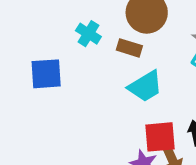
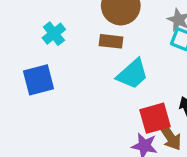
cyan cross: (88, 34) -> (54, 34), moved, turned 30

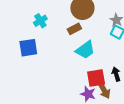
brown rectangle: (111, 41) -> (74, 29), turned -40

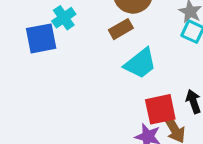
blue square: (28, 48) -> (41, 38), moved

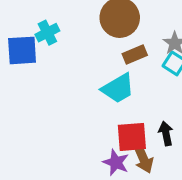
brown rectangle: (121, 29) -> (135, 55), moved

